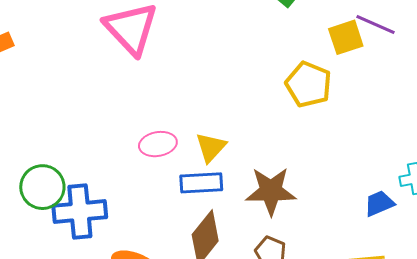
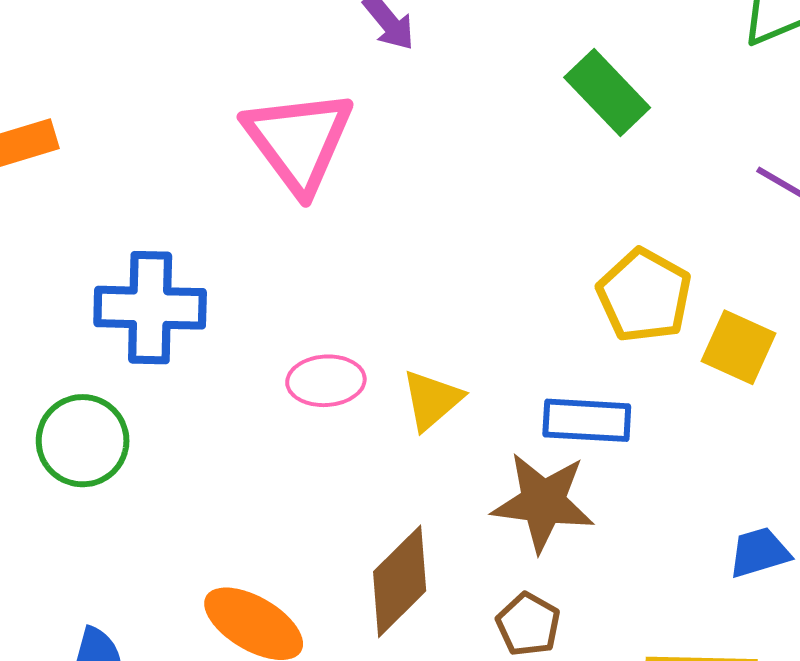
yellow square: (346, 37) -> (738, 347), moved, turned 36
blue rectangle: (201, 183) -> (587, 420), moved
blue cross: (80, 211) -> (150, 308), moved

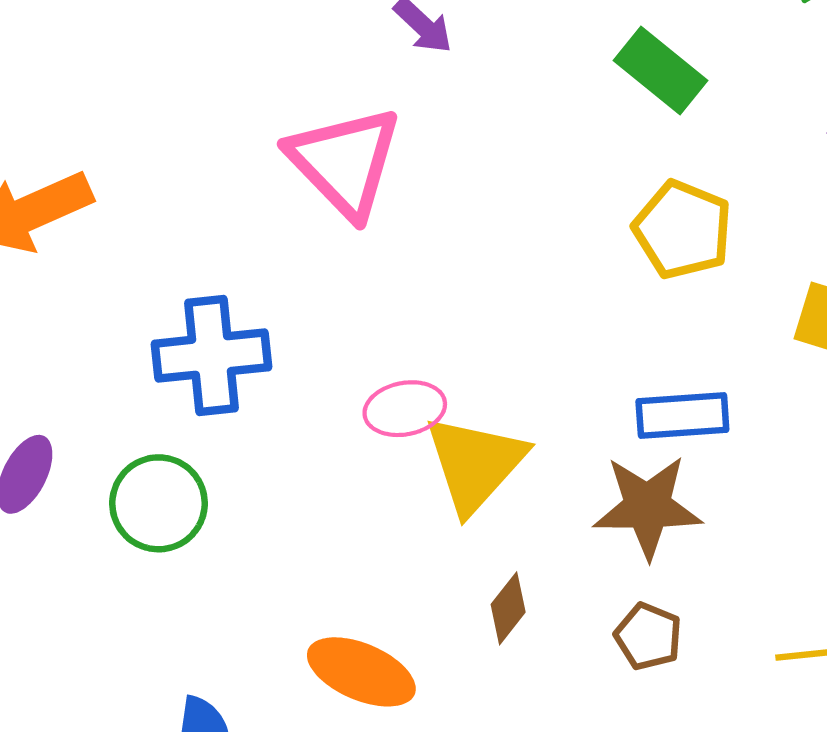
yellow pentagon: (644, 296) -> (683, 230), moved
yellow triangle: (432, 400) -> (475, 464), moved, size x1.6
brown diamond: (400, 581) -> (508, 608), size x0.6

